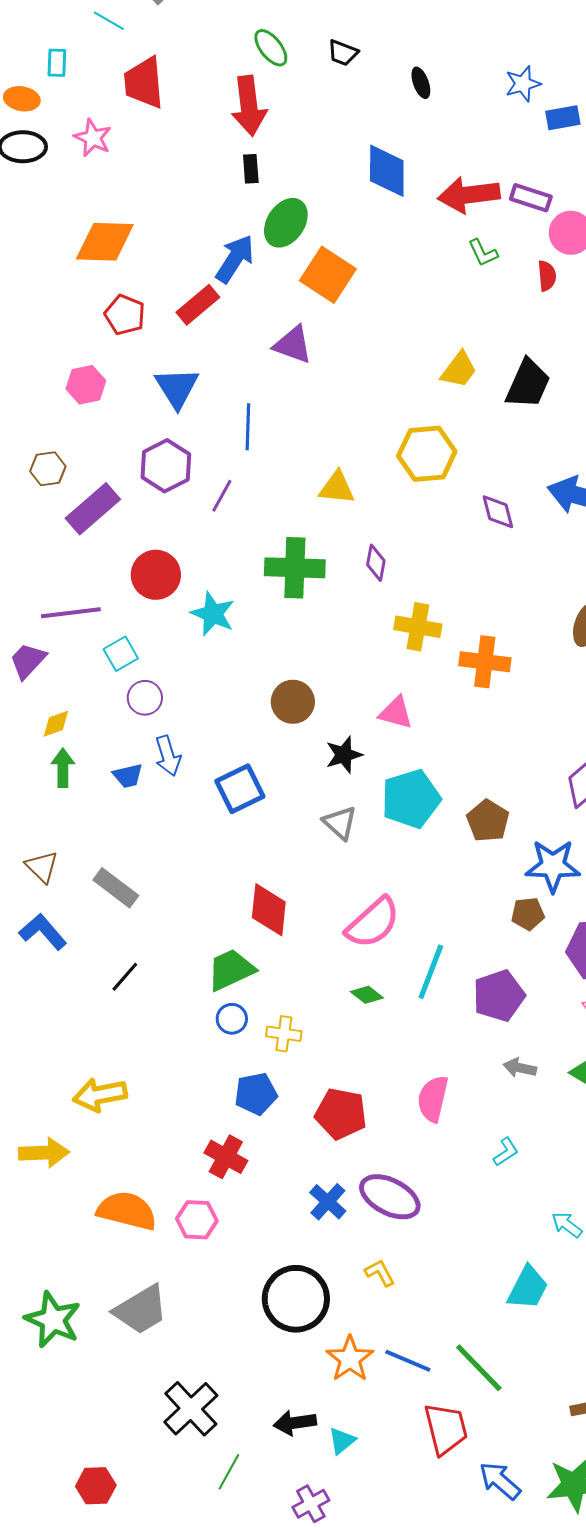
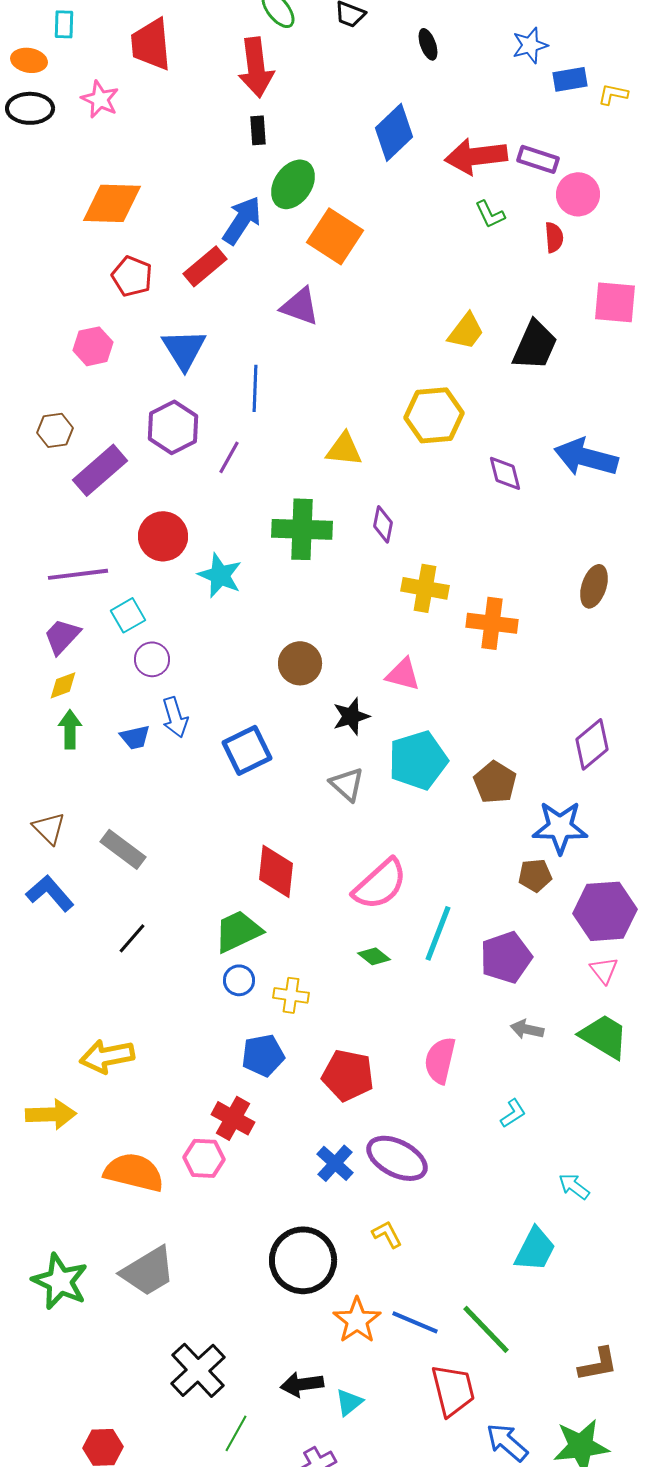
blue diamond: (387, 171) -> (394, 132), turned 46
purple trapezoid: (28, 661) -> (62, 636), moved
pink hexagon: (197, 1220) -> (204, 1158), moved

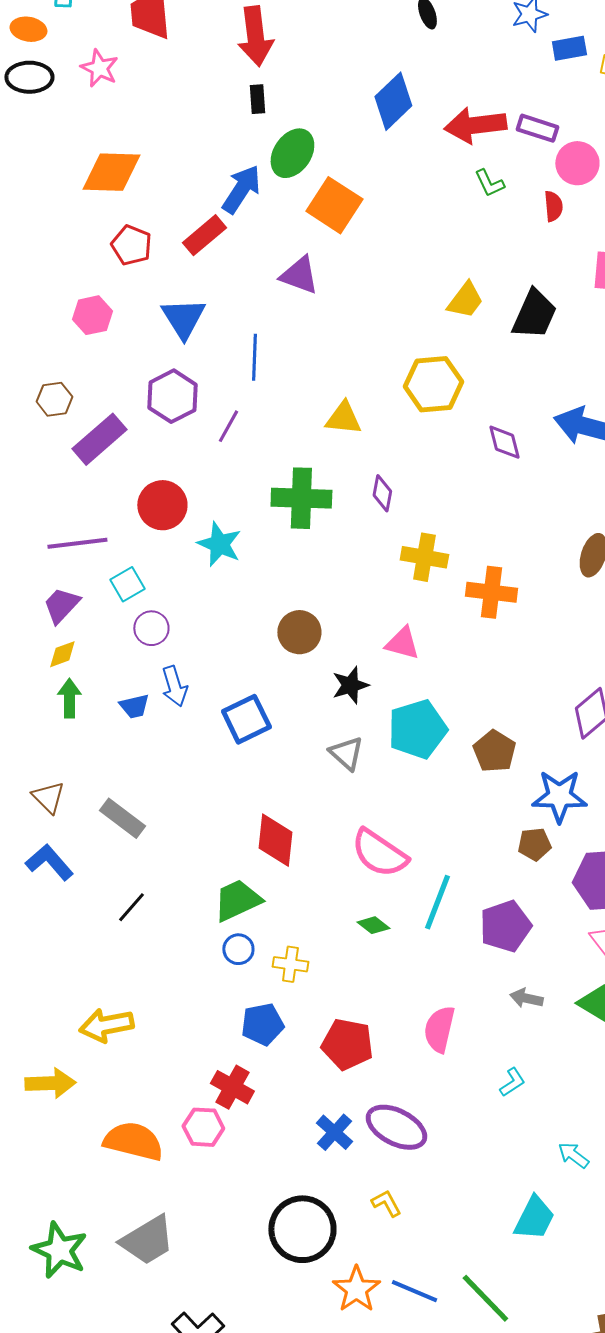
pink semicircle: (380, 884) -> (379, 853), turned 76

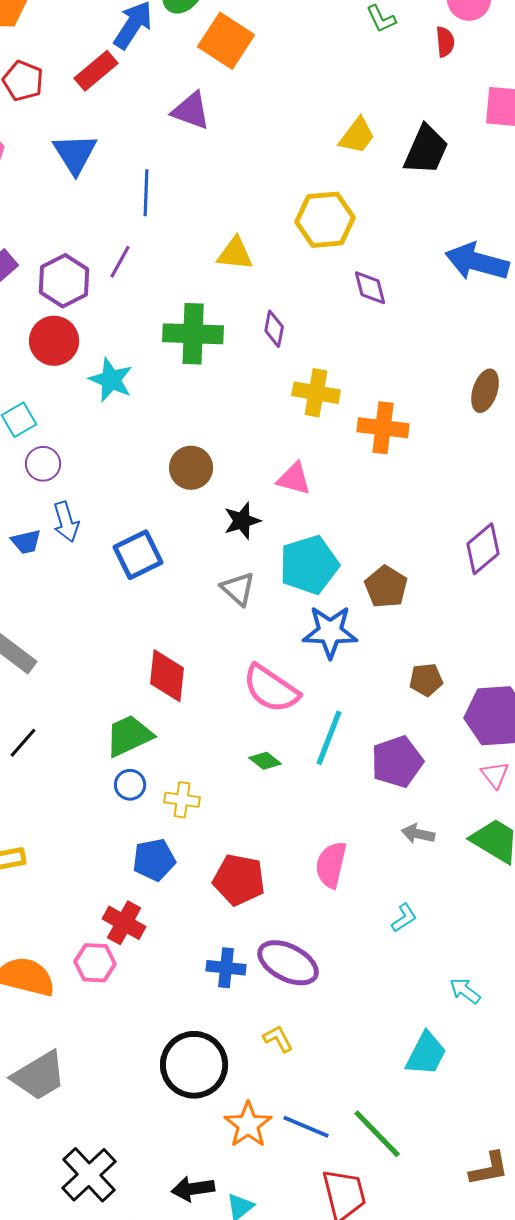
purple hexagon: (172, 396) -> (64, 281), moved
purple diamond: (504, 442) -> (370, 288), moved
blue star: (559, 796) -> (330, 632), moved
blue cross: (334, 1132) -> (226, 968), turned -36

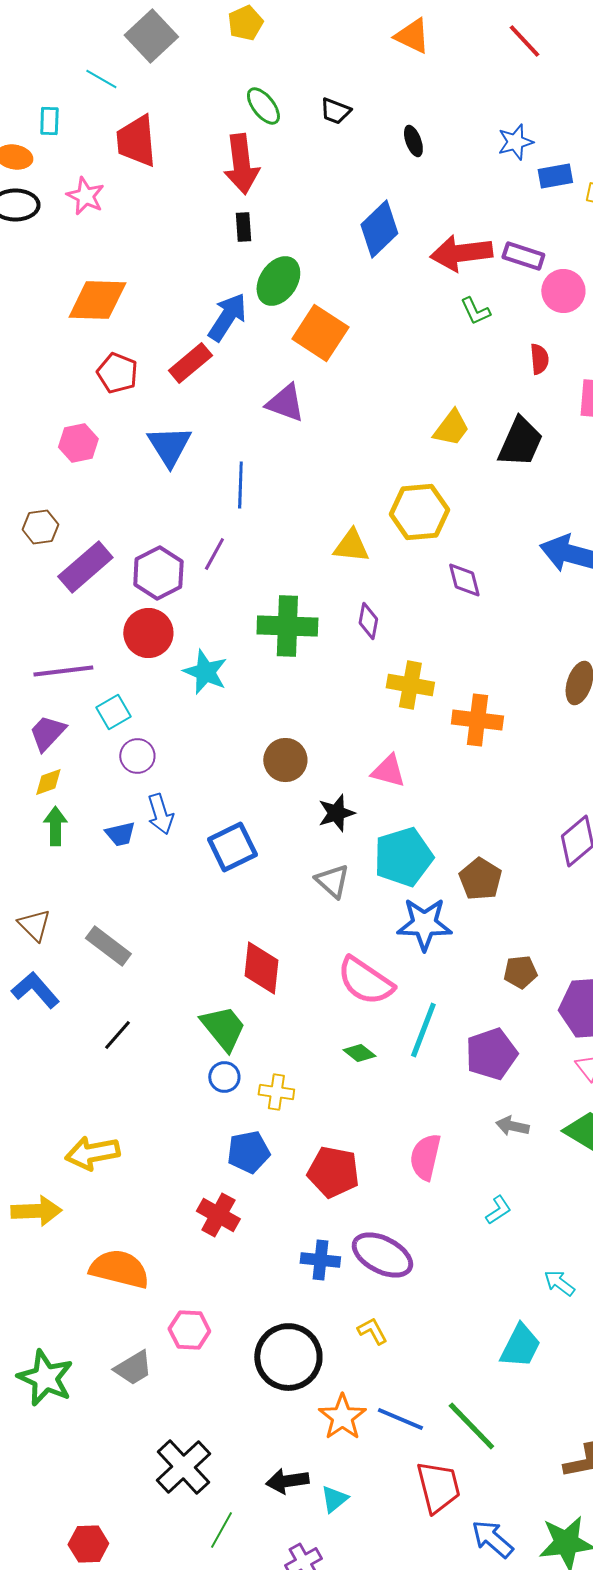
red semicircle: (445, 42) -> (539, 359), moved
yellow triangle: (235, 254) -> (351, 546), moved
green trapezoid: (129, 736) -> (223, 1028), turned 76
pink hexagon: (95, 963) -> (189, 1330), moved
gray trapezoid: (39, 1076) -> (133, 1368), size x0.7

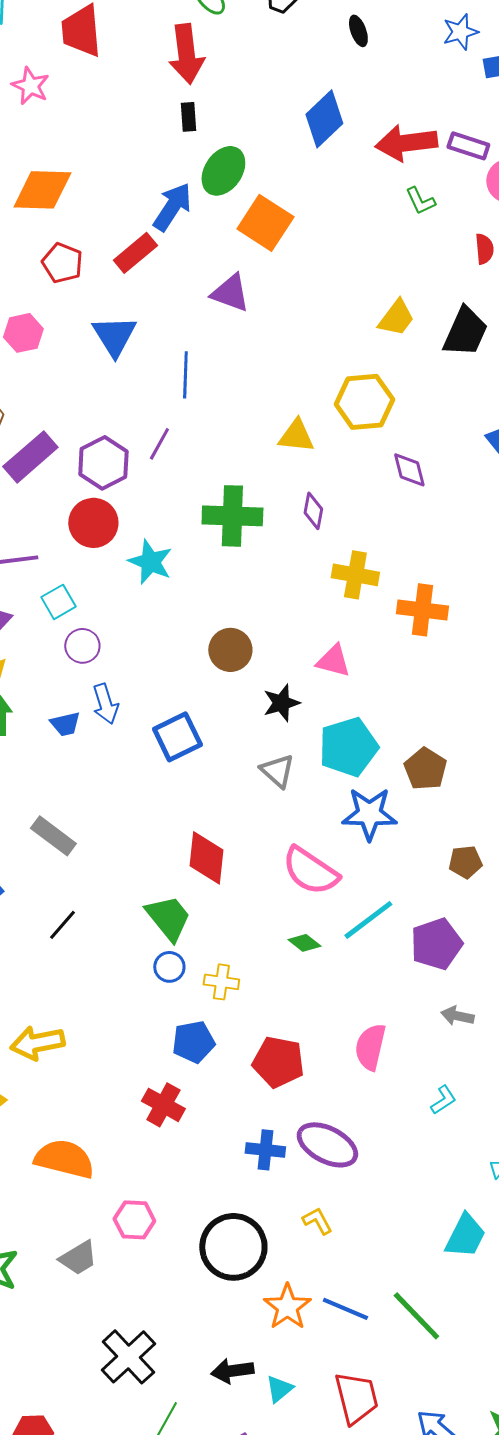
cyan line: (423, 1030) -> (368, 920), turned 32
red trapezoid: (438, 1487) -> (356, 1398), moved

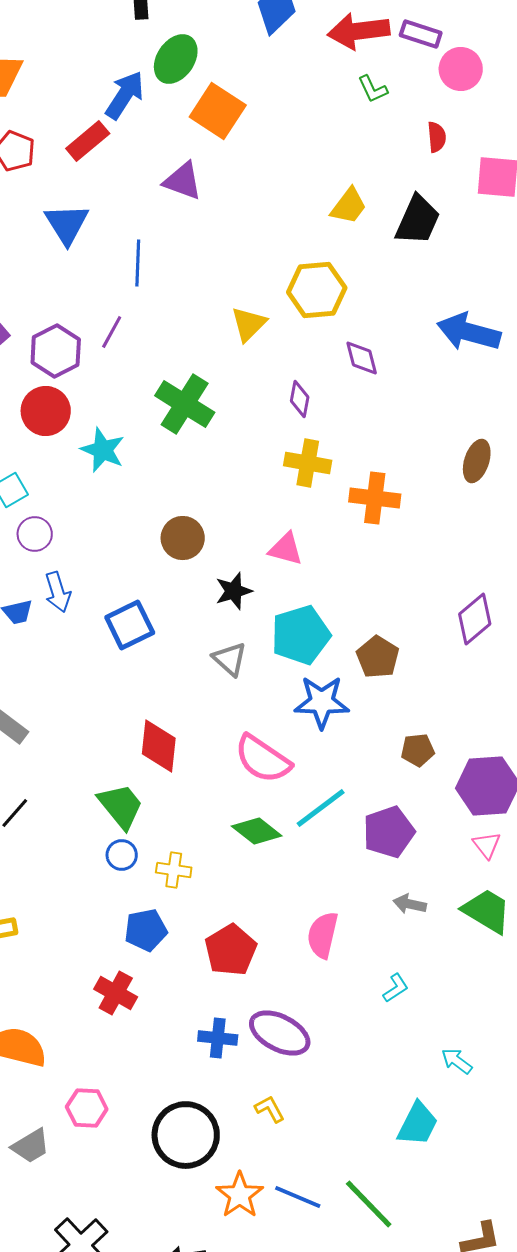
yellow triangle: (296, 436) -> (249, 324), turned -51
purple diamond: (313, 511) -> (300, 399), moved
green cross: (232, 516) -> (185, 404), turned 30
green diamond: (304, 943) -> (257, 831), size x1.5
red pentagon: (278, 1062) -> (231, 950), turned 30

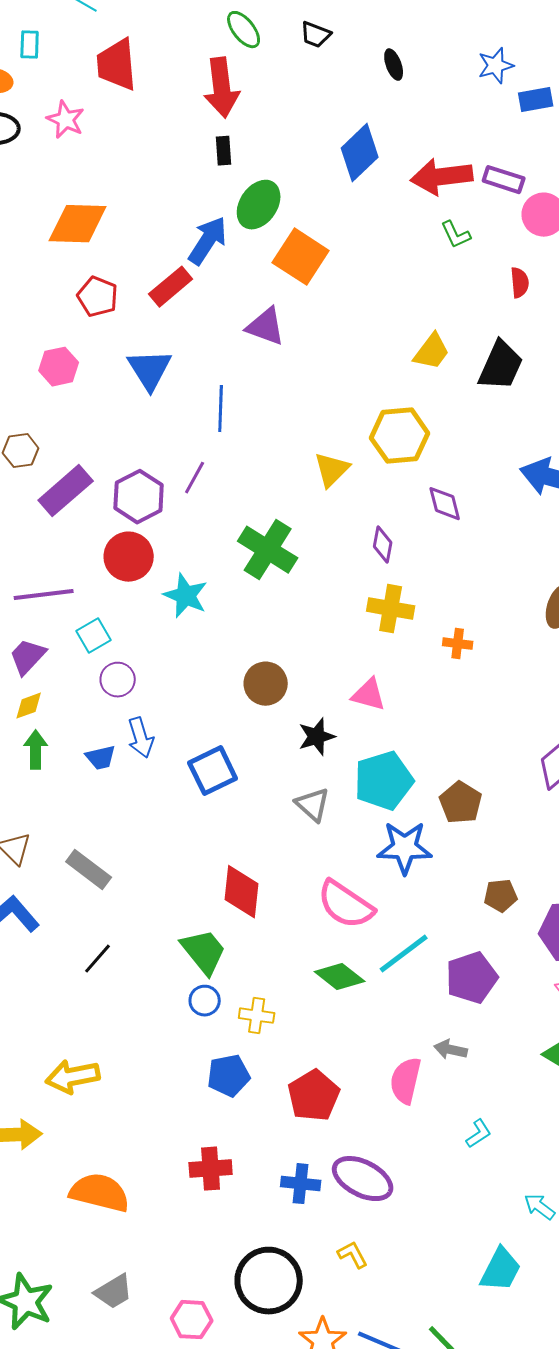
orange cross: (375, 498) -> (458, 644), size x0.6
gray arrow: (410, 904) -> (451, 1050), moved
red cross: (116, 993) -> (211, 1169), moved, turned -33
pink hexagon: (87, 1108) -> (192, 1320), moved

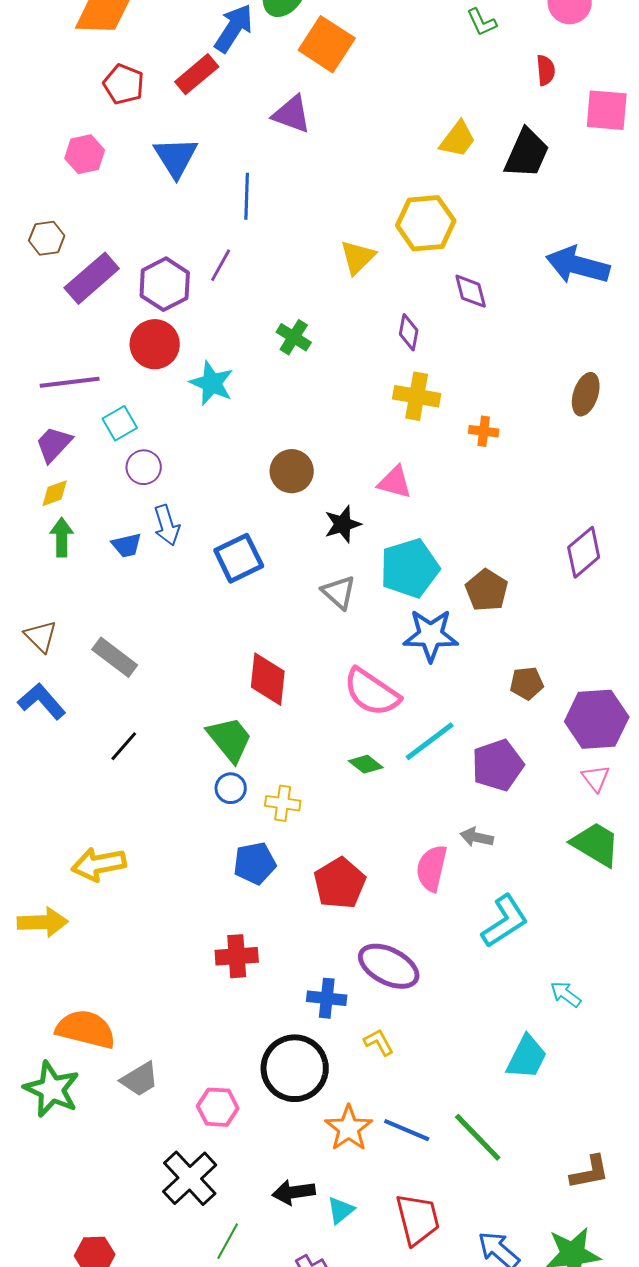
green cross: (268, 550) -> (294, 337), size x0.6
green diamond: (340, 977) -> (366, 764), size x0.7
cyan L-shape: (479, 1134) -> (505, 921), size x1.8
blue cross: (301, 1184) -> (327, 998), moved
orange semicircle: (100, 1193) -> (86, 1029), moved

